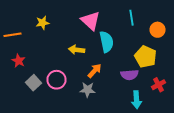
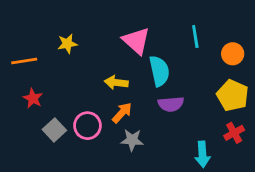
yellow pentagon: (146, 57) -> (233, 95), moved
orange arrow: (94, 71) -> (122, 113), moved
purple semicircle: (130, 75) -> (171, 104), moved

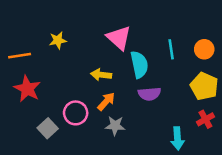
cyan line: (195, 37) -> (171, 49), moved
red star: (33, 98) -> (27, 89), size x1.5
gray square: (54, 130) -> (48, 128), moved

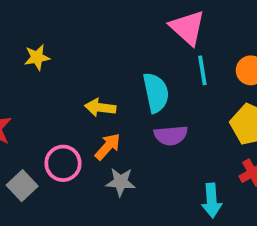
pink triangle: (119, 38) -> (188, 28), moved

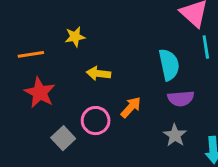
yellow arrow: (100, 108) -> (98, 73), moved
gray star: (121, 182) -> (175, 135), moved, turned 30

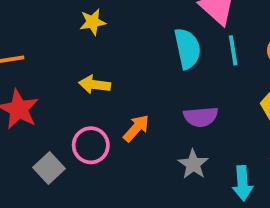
yellow star: (75, 37) -> (93, 22), moved
cyan semicircle: (169, 65) -> (188, 49), moved

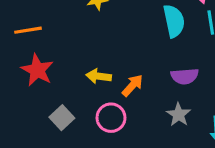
yellow arrow: (95, 85) -> (99, 76), moved
pink circle: (91, 145) -> (111, 118), moved

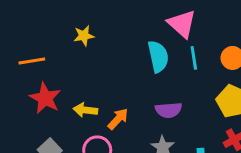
orange line: (28, 30) -> (32, 61), moved
red star: (37, 70) -> (45, 98), moved

